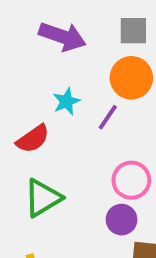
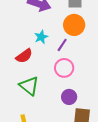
pink circle: (131, 180) -> (64, 68), moved
green triangle: (43, 198) -> (29, 86), turned -50

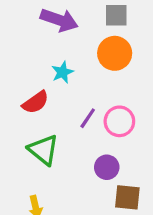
purple line: (62, 45) -> (88, 118), moved
pink circle: (64, 68) -> (119, 121), moved

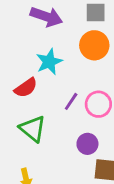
cyan star: (62, 72) -> (49, 62), size x1.4

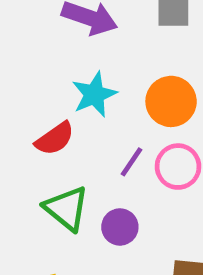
orange circle: (94, 45) -> (171, 101), moved
purple circle: (87, 144) -> (120, 227), moved

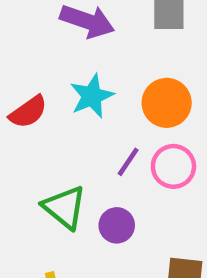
red semicircle: (55, 139) -> (28, 112), moved

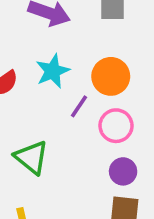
purple line: (128, 162) -> (79, 106), moved
purple circle: (117, 225) -> (123, 171), moved

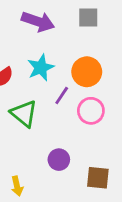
green triangle: (32, 157) -> (24, 114), moved
purple circle: (123, 171) -> (59, 160), moved

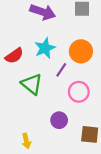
pink circle: (91, 111) -> (79, 92), moved

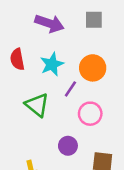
red semicircle: (14, 56) -> (17, 59), moved, turned 114

